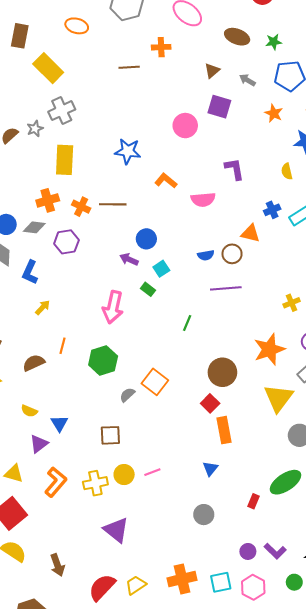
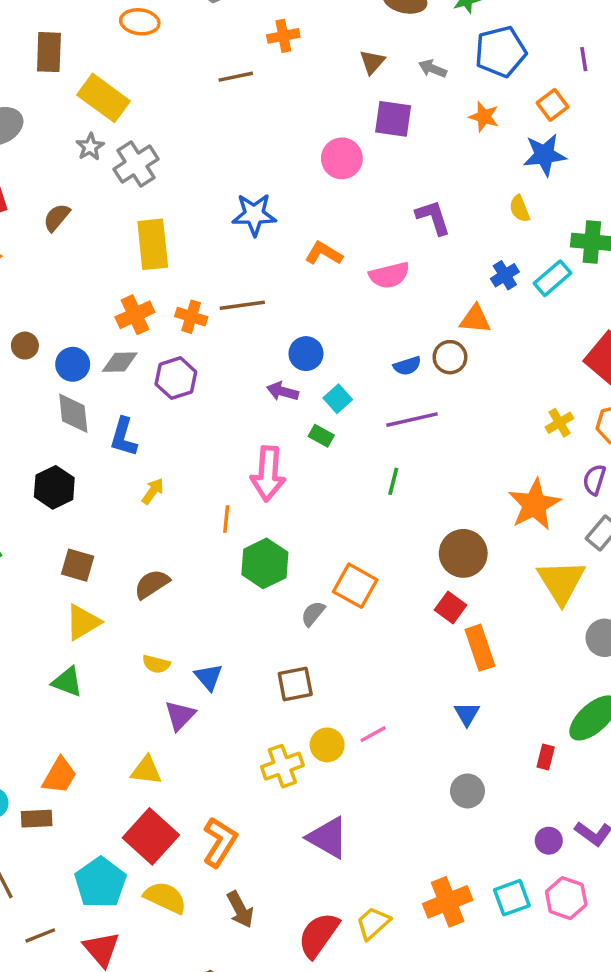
gray star: (35, 129) -> (90, 147), moved
purple line: (226, 288) -> (412, 420), moved
orange line: (63, 346) -> (226, 519), moved
orange L-shape: (56, 482) -> (220, 842), moved

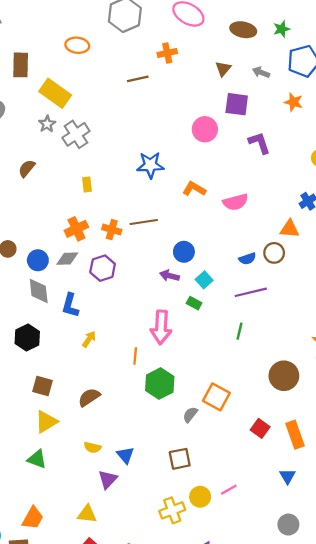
purple L-shape: (433, 217) -> (259, 143), moved
yellow rectangle: (153, 244) -> (87, 185), size x0.5
red square: (451, 607) -> (260, 428), moved

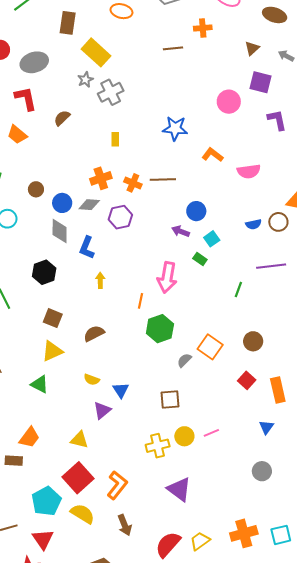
purple line: (251, 292) -> (271, 266), moved
yellow arrow: (89, 339) -> (100, 280), turned -42
brown circle: (284, 376) -> (253, 341), moved, size x0.7

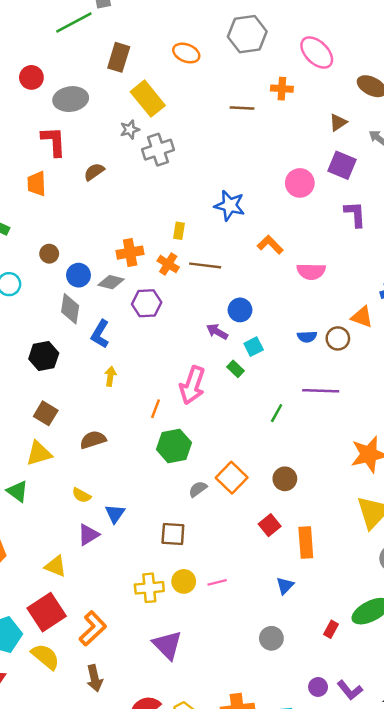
orange trapezoid: (17, 135) -> (37, 184), turned 40
yellow rectangle: (115, 139) -> (179, 231), moved

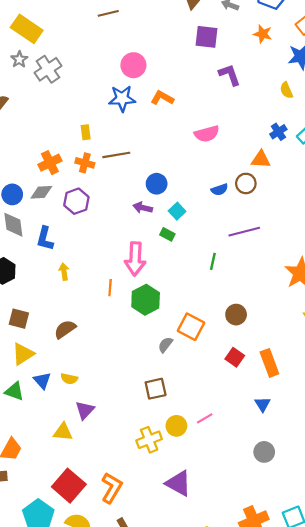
pink circle: (300, 183) -> (133, 65), moved
orange L-shape: (270, 245) -> (162, 98), moved
green hexagon: (174, 446) -> (146, 300), moved
blue triangle: (115, 514) -> (42, 381), moved
yellow triangle: (55, 566) -> (63, 432), moved

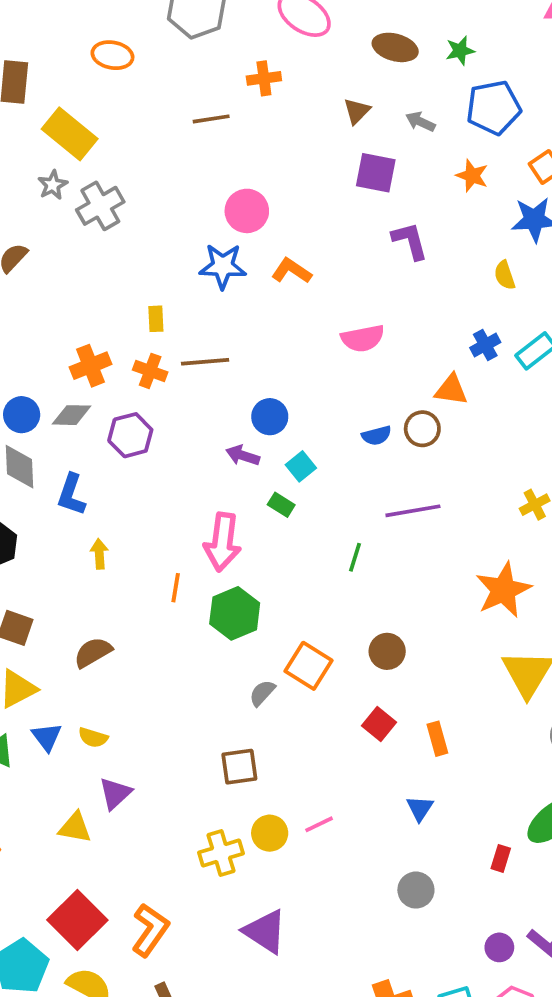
orange rectangle: (269, 363) -> (437, 739), size x0.7

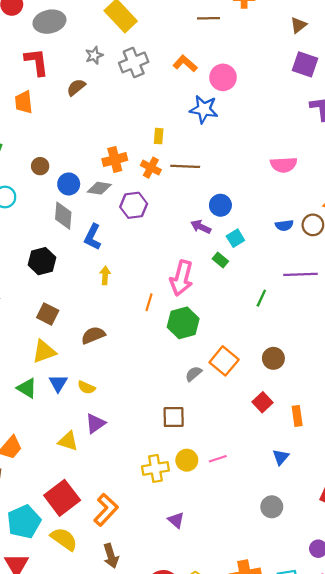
gray star: (53, 185) -> (94, 55), moved
orange L-shape: (292, 271) -> (185, 63), moved
purple triangle: (265, 932) -> (176, 520), size x0.6

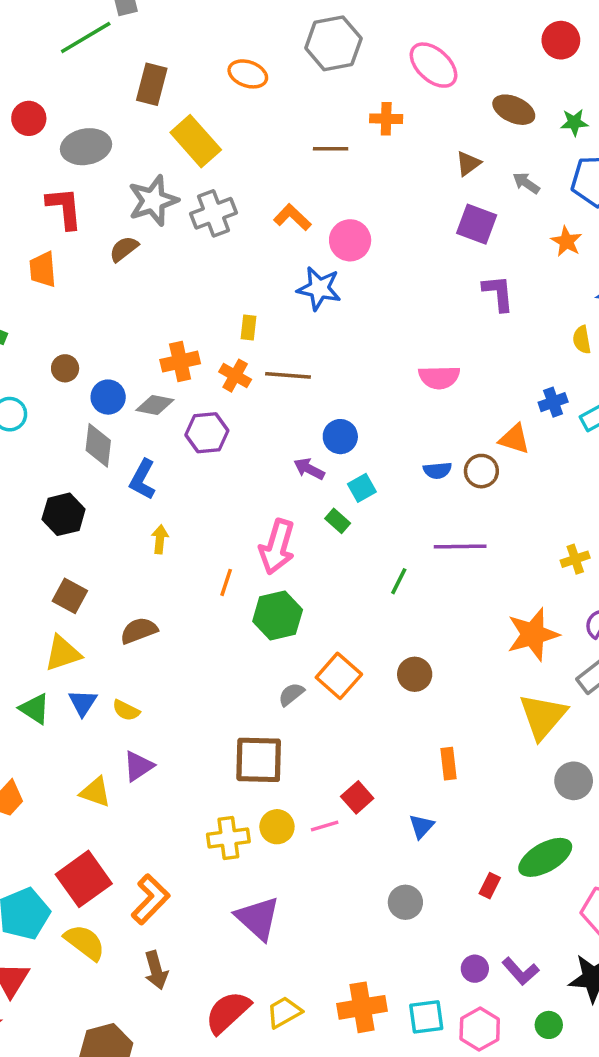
gray star: (94, 55) -> (153, 201), size x1.8
red square: (263, 402) -> (357, 797), moved
brown square: (174, 417) -> (259, 760), size x1.4
purple triangle: (176, 520) -> (258, 918), size x1.8

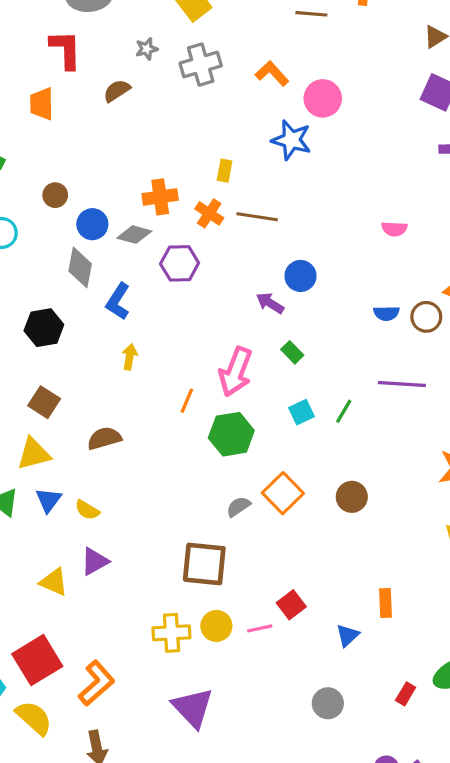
gray star: (153, 201) -> (147, 49), size x0.5
pink semicircle: (439, 377) -> (394, 229), size x0.7
cyan square: (362, 488) -> (302, 412), moved
orange rectangle: (448, 764) -> (385, 603), moved

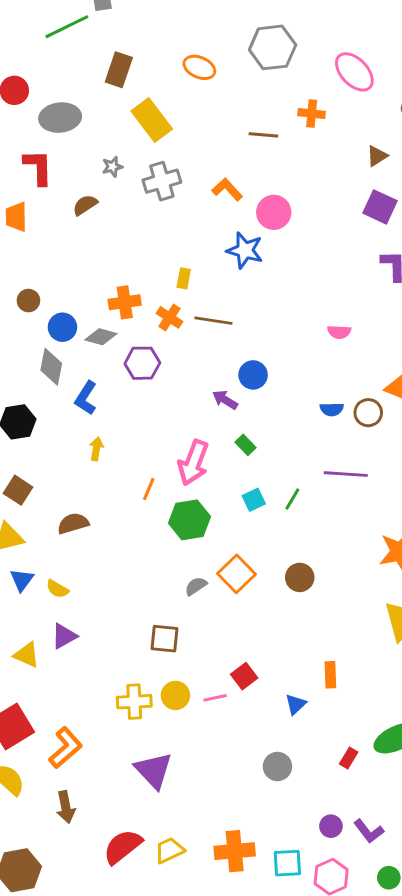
brown square: (204, 564) -> (164, 639), size x0.7

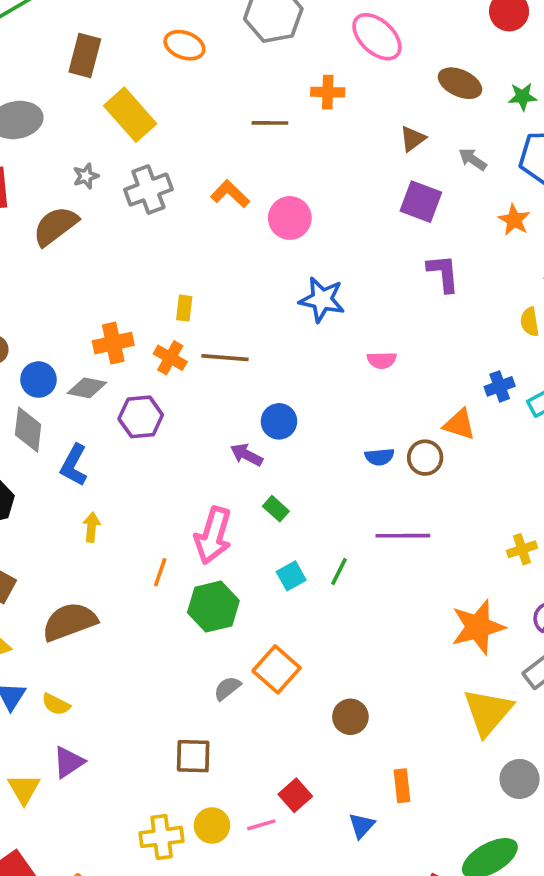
brown semicircle: (85, 205) -> (55, 226), size x1.5
blue star: (245, 250) -> (322, 300), moved
brown semicircle: (73, 523) -> (70, 622), size x1.4
brown circle: (300, 577) -> (350, 717), moved
yellow triangle: (27, 655) -> (24, 789), turned 40

